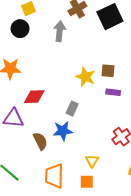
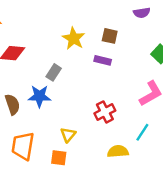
brown square: (108, 71) -> (110, 36), moved

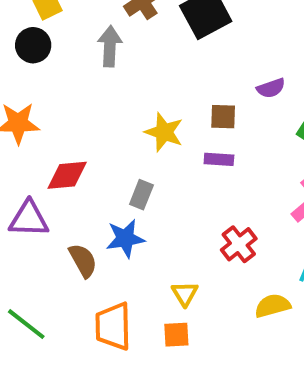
purple semicircle: (142, 13) -> (271, 88), moved

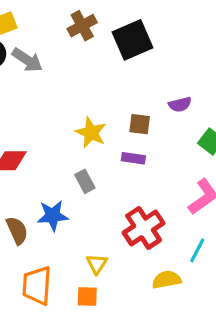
gray arrow: (110, 46) -> (27, 60), moved, turned 116
gray rectangle: (141, 195) -> (85, 181), moved, turned -55
red cross: (239, 244) -> (144, 228), size x1.4

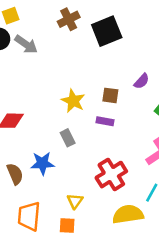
purple semicircle: (180, 104) -> (142, 81), turned -35
yellow semicircle: (167, 280) -> (128, 214), size x1.4

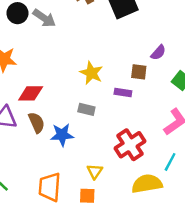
brown square: (110, 95) -> (139, 72), moved
gray rectangle: (68, 138) -> (86, 109), turned -49
brown semicircle: (15, 174) -> (37, 123), moved

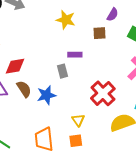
yellow star: (91, 73) -> (66, 20), moved
purple rectangle: (123, 92) -> (75, 55), moved
gray rectangle: (86, 109) -> (62, 71), turned 72

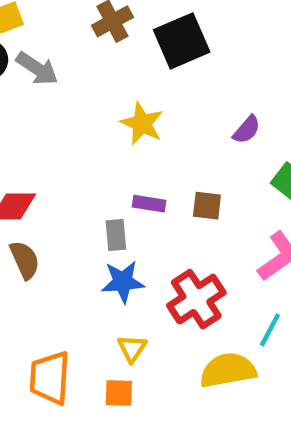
brown square: (100, 33) -> (207, 206), moved
blue star: (46, 95) -> (123, 282), moved

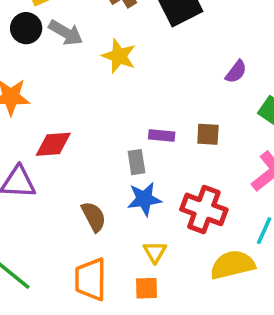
yellow star: (142, 124) -> (119, 56), moved
brown semicircle: (25, 260) -> (94, 217), moved
red cross: (196, 299) -> (204, 209), turned -33

